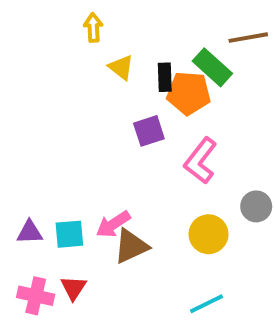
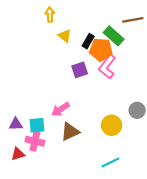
black rectangle: (165, 77) -> (88, 41), turned 32
pink L-shape: (201, 161) -> (107, 67), moved
pink arrow: (113, 224) -> (60, 109), moved
red triangle: (73, 288) -> (18, 154), moved, turned 40
pink cross: (36, 296) -> (35, 141), moved

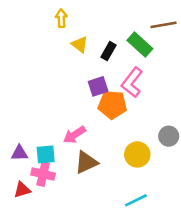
orange pentagon: (101, 50) -> (112, 105), moved

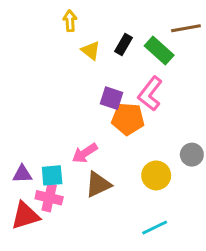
black rectangle: (108, 51) -> (123, 45), moved
purple square: (98, 86) -> (112, 98), turned 36
red triangle: (22, 190) -> (25, 216), size x1.5

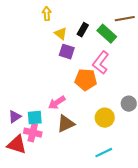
purple square: (112, 98) -> (67, 52), moved
purple triangle: (22, 174) -> (15, 117), turned -32
red triangle: (25, 216) -> (17, 145), turned 35

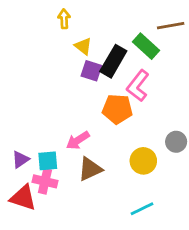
black rectangle: (83, 30) -> (113, 61), moved, size x1.6

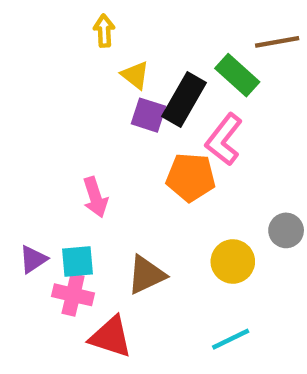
pink arrow: (78, 140) -> (95, 197), moved, turned -75
red triangle: (23, 198) -> (111, 337), moved

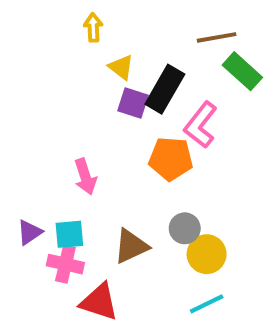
brown line: (277, 42) -> (217, 37), moved
green rectangle: (237, 75) -> (242, 71), moved
gray circle: (286, 230) -> (185, 228), moved
yellow circle: (233, 262) -> (207, 254), moved

